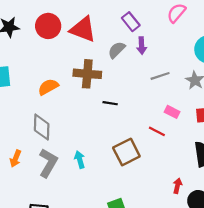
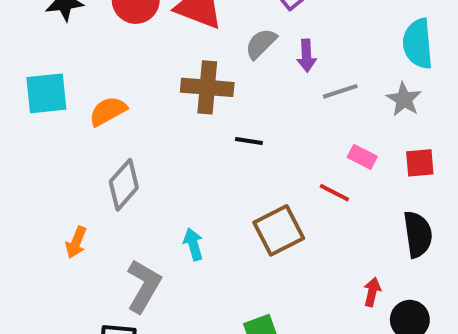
purple arrow: (142, 46) -> (307, 56), moved
orange semicircle: (48, 87) -> (108, 111), moved
gray diamond: (42, 127) -> (124, 185), turned 40
gray L-shape: (48, 163) -> (144, 286), moved

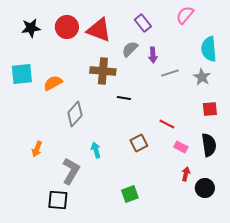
pink rectangle: (362, 157) -> (181, 147), moved
gray diamond: (124, 185) -> (75, 114), moved
brown square: (279, 230) -> (139, 143), size x0.7

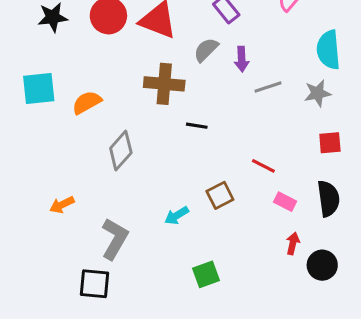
gray star: (202, 77) -> (318, 93), turned 30
orange arrow: (37, 149) -> (62, 205), turned 42
cyan arrow: (96, 150) -> (177, 216), moved, turned -105

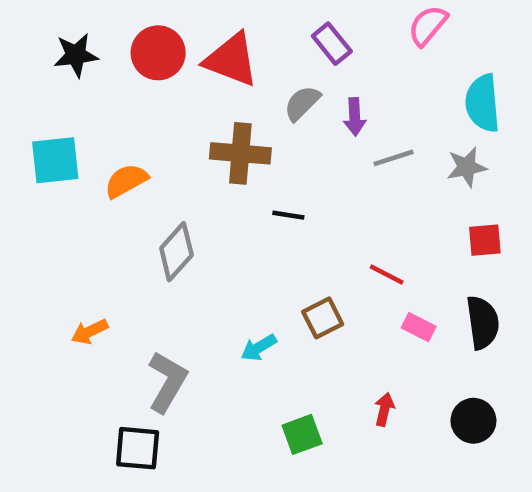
red arrow: (293, 243) -> (384, 409), moved

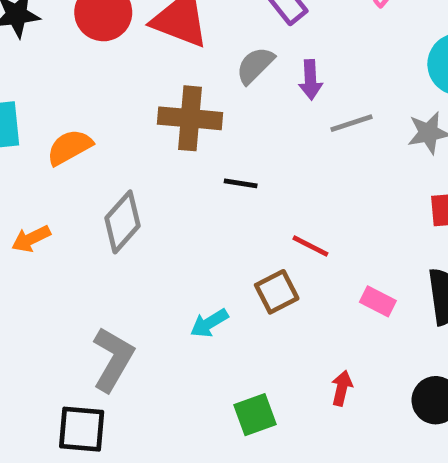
red line: (387, 274) -> (310, 246), moved
orange arrow: (90, 332) -> (31, 239), moved

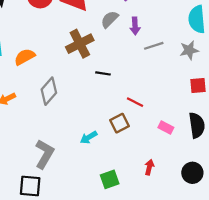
brown cross: (190, 118) -> (80, 44), turned -32

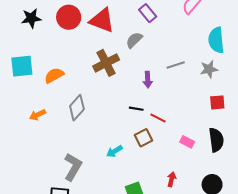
purple arrow: (135, 26) -> (148, 80), moved
black line: (103, 73) -> (136, 109), moved

